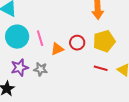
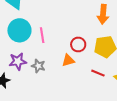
orange triangle: (57, 49) -> (68, 60), moved

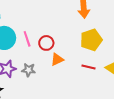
red circle: (78, 44) -> (46, 43), moved

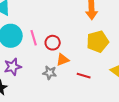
red line: (88, 67) -> (84, 76), moved
gray star: (29, 70) -> (50, 73), moved

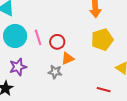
red line: (84, 76) -> (104, 90), moved

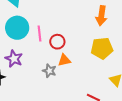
purple star: (18, 67) -> (14, 59), turned 30

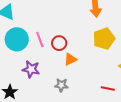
purple star: (14, 59) -> (31, 69), moved
gray star: (49, 71) -> (61, 85), moved

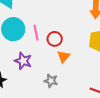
orange triangle: (70, 59) -> (64, 57), turned -32

